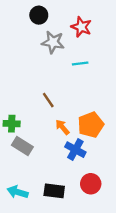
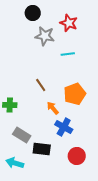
orange pentagon: (91, 125) -> (75, 94), moved
gray rectangle: (22, 146) -> (22, 135), moved
black rectangle: (54, 191) -> (42, 149), moved

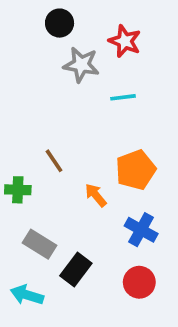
brown line: (41, 85) -> (54, 161), moved
blue cross: (64, 127) -> (141, 230), moved
black rectangle: (42, 149) -> (76, 270), turned -60

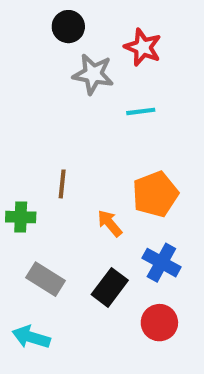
brown line: (54, 161) -> (62, 184), turned 40
black rectangle: (76, 270) -> (110, 287), moved

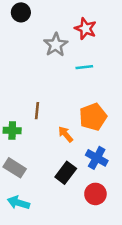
black circle: (68, 27) -> (21, 12), moved
gray star: (93, 74) -> (56, 45), turned 30
gray rectangle: (46, 279) -> (15, 168), moved

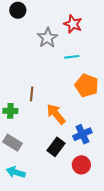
orange pentagon: (93, 117) -> (87, 85), moved, turned -30
orange arrow: (66, 134) -> (56, 114), size x1.5
blue cross: (97, 158) -> (82, 134), turned 36

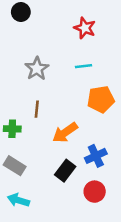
gray star: (47, 38) -> (37, 69), moved
orange pentagon: (87, 85) -> (101, 99), turned -30
orange arrow: (56, 114) -> (65, 133), turned -85

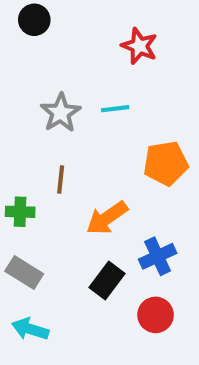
cyan line: (84, 66) -> (115, 109), moved

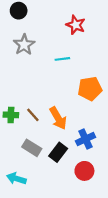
gray star: (61, 113) -> (24, 45), moved
brown line: (61, 179) -> (33, 115), moved, turned -48
orange arrow: (107, 218) -> (58, 118), turned -85
gray rectangle: (24, 272) -> (32, 148), moved

